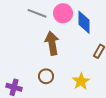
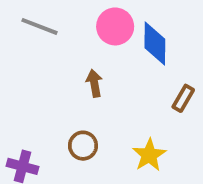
gray line: (37, 13) -> (40, 26), moved
brown arrow: (52, 43) -> (94, 83), size x0.6

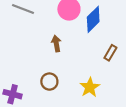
blue diamond: (155, 43) -> (93, 19), turned 45

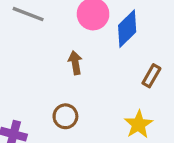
yellow star: (90, 87) -> (138, 124), moved

